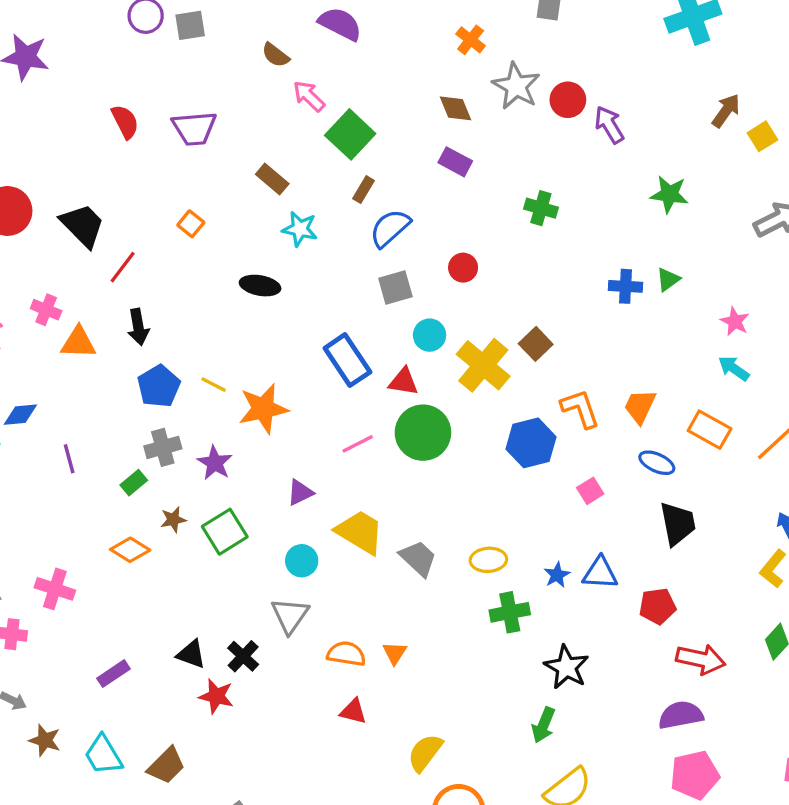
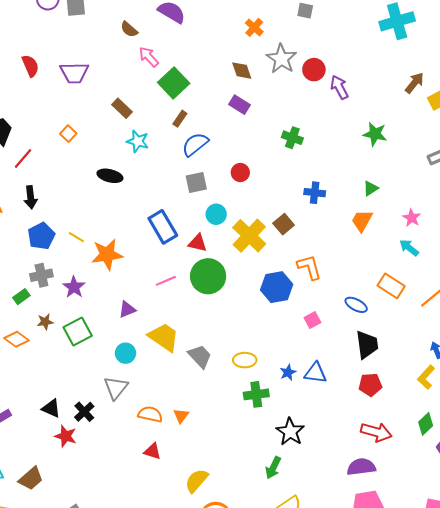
blue cross: (625, 286) -> (315, 193), moved
orange trapezoid: (640, 406) -> (362, 221), moved
red pentagon: (658, 606) -> (370, 385), moved

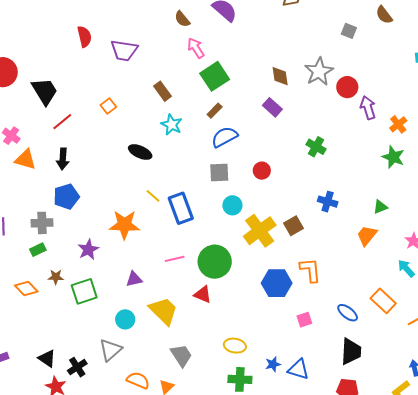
orange cross: (254, 27) -> (398, 124), moved
yellow line: (76, 237) -> (153, 196), moved
red triangle: (198, 243) -> (203, 294), moved
gray cross: (41, 275) -> (42, 223), moved
gray trapezoid: (200, 356) -> (181, 355), moved

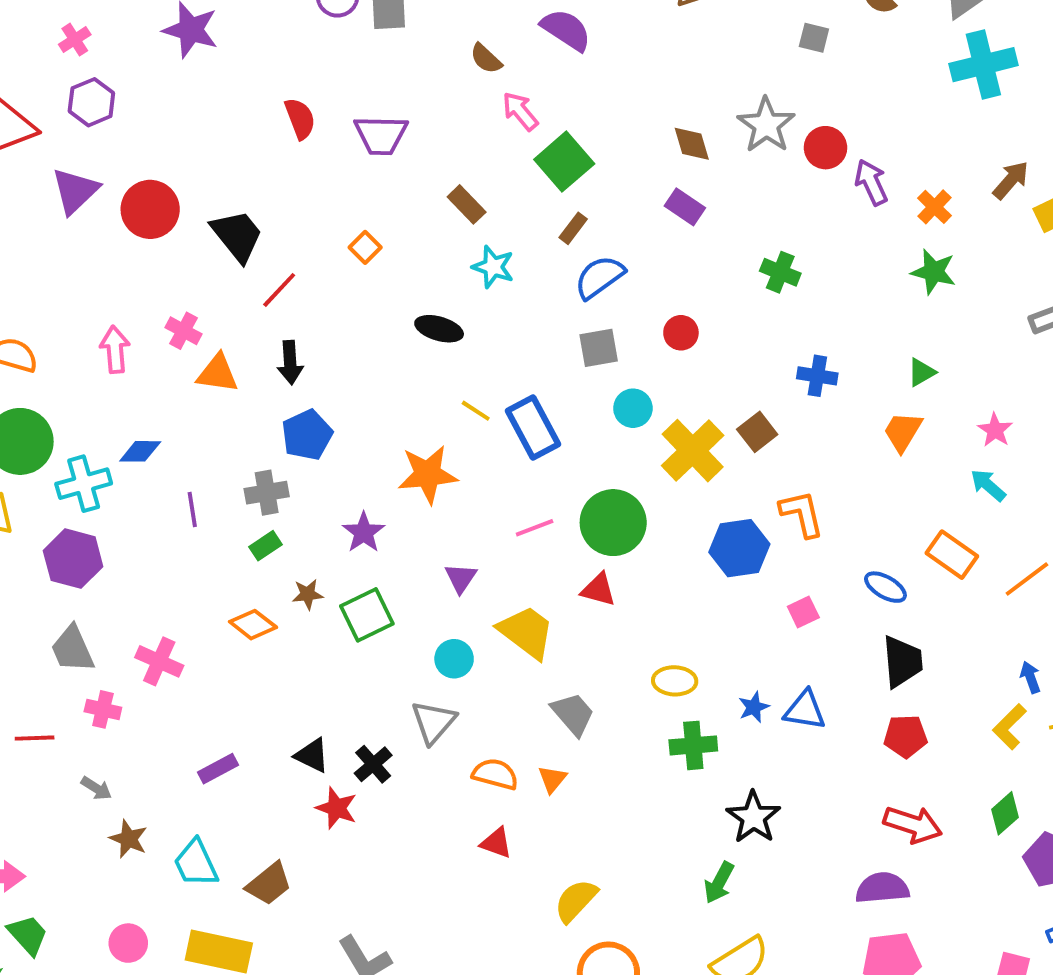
purple triangle: (134, 279) -> (461, 578), turned -36

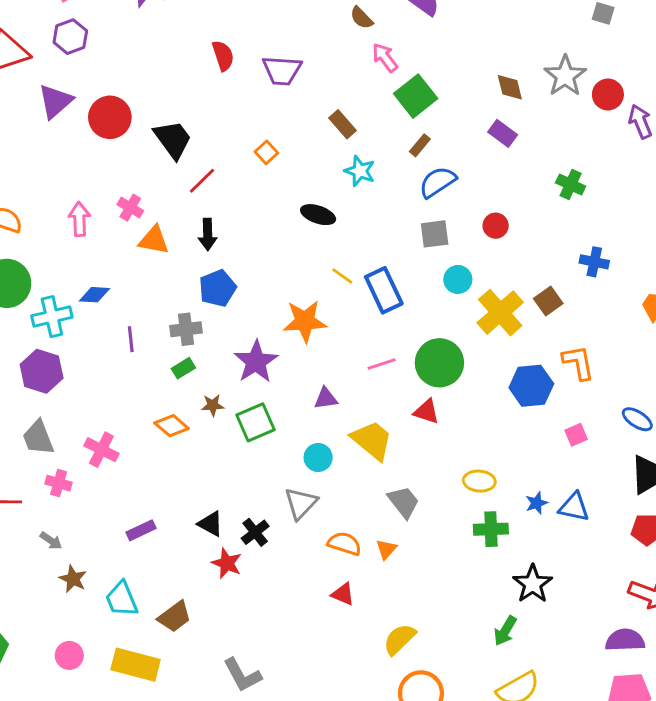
purple star: (364, 532) -> (256, 362), size x1.4
purple triangle: (461, 578) -> (326, 398), turned 45

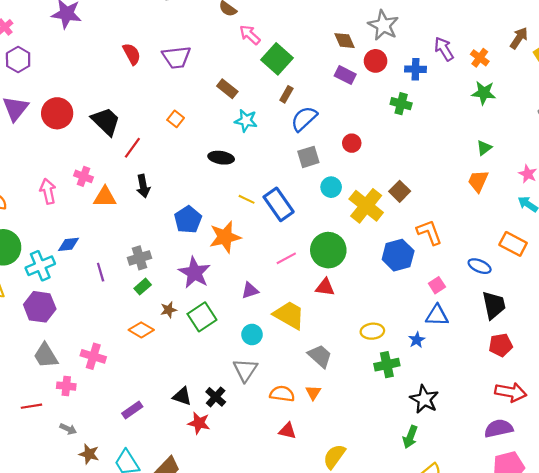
red circle: (608, 95) -> (376, 61), moved
blue cross: (594, 262) -> (416, 69), moved
blue pentagon: (218, 288) -> (188, 220), moved
blue triangle: (574, 507) -> (437, 315), moved

